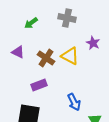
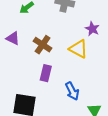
yellow triangle: (70, 56) -> (79, 49), moved
purple rectangle: (39, 85) -> (46, 73), moved, turned -56

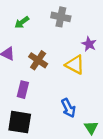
purple rectangle: (46, 73) -> (23, 90), moved

